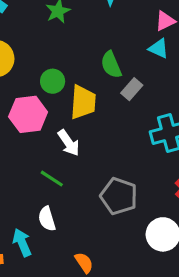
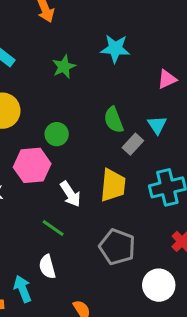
cyan triangle: (159, 48) -> (157, 125), moved, turned 30
yellow trapezoid: (83, 102) -> (113, 185), moved

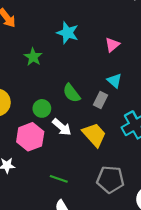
cyan star: (115, 49) -> (68, 33), turned 30
green semicircle: (114, 120) -> (72, 93), moved
yellow trapezoid: (113, 185) -> (94, 135), turned -32
white arrow: (70, 194) -> (62, 127), moved

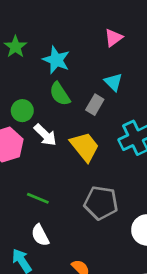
cyan star: (68, 33) -> (56, 60), moved

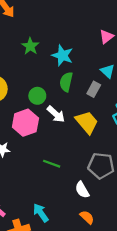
green semicircle: (60, 94) -> (66, 82), turned 48
white semicircle: (40, 235) -> (82, 190), moved

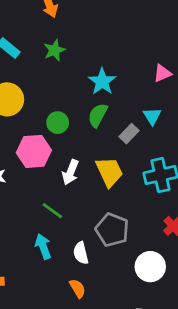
green star: (30, 46) -> (54, 50), moved
white arrow: (56, 114) -> (70, 172), moved, turned 54
cyan arrow: (41, 213) -> (43, 246), moved

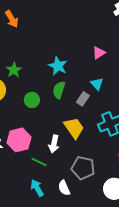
green star: (54, 50) -> (14, 70), moved
pink hexagon: (34, 151) -> (19, 140), moved
white arrow: (70, 172) -> (54, 144), moved

